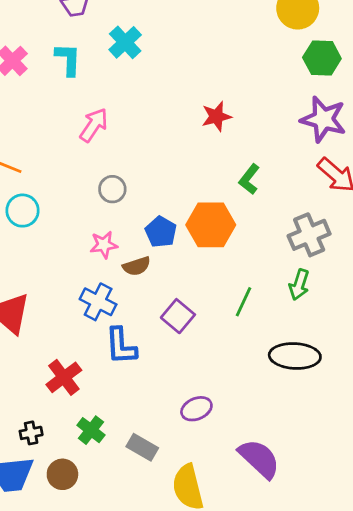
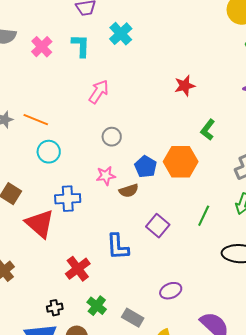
blue cross: (98, 302) -> (68, 199), moved, turned -30

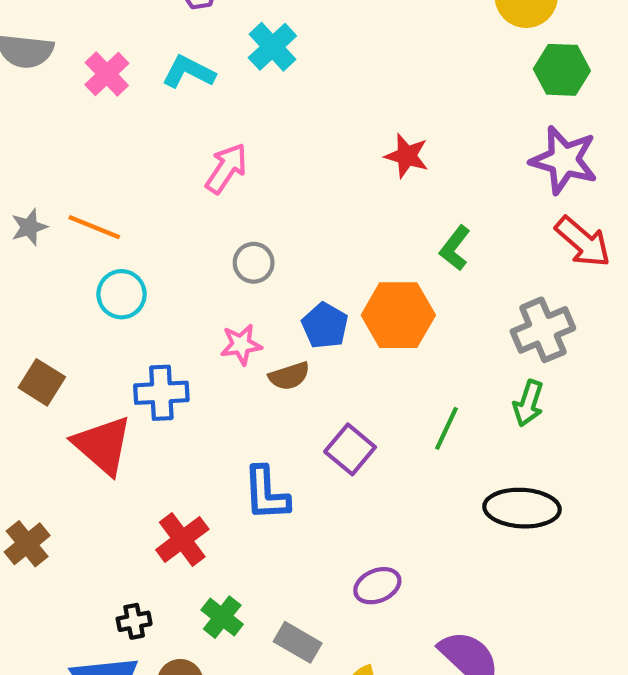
cyan L-shape: (81, 46) -> (189, 72), turned -65
red star: (185, 86) -> (407, 156), turned 30

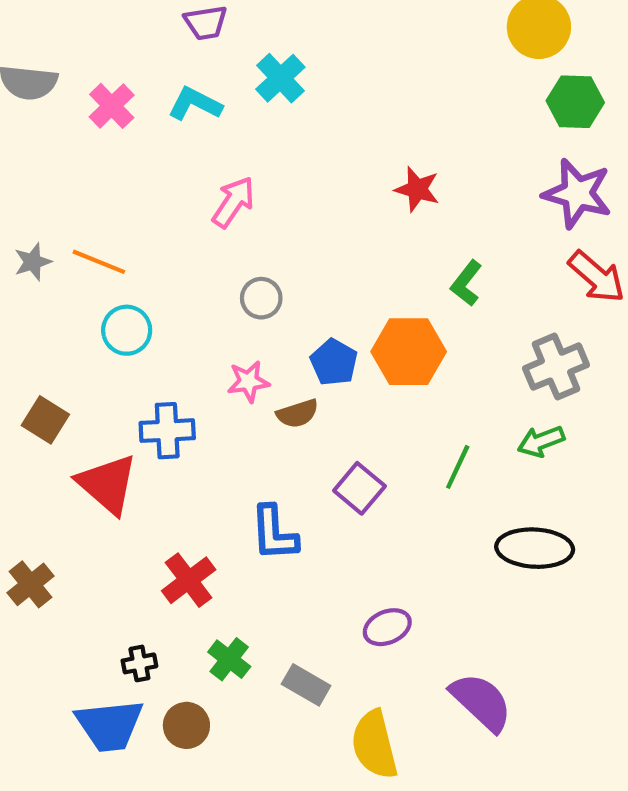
green arrow: (528, 403) -> (541, 441), turned 51

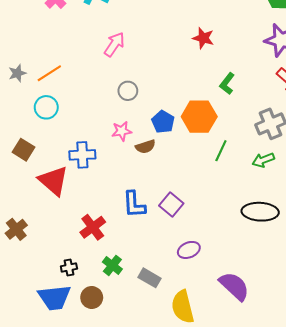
orange line: (99, 262) -> (49, 73), turned -55
cyan circle: (127, 330) -> (46, 107), moved
green line: (458, 467) -> (221, 151), moved
purple square: (359, 488) -> (171, 204), moved

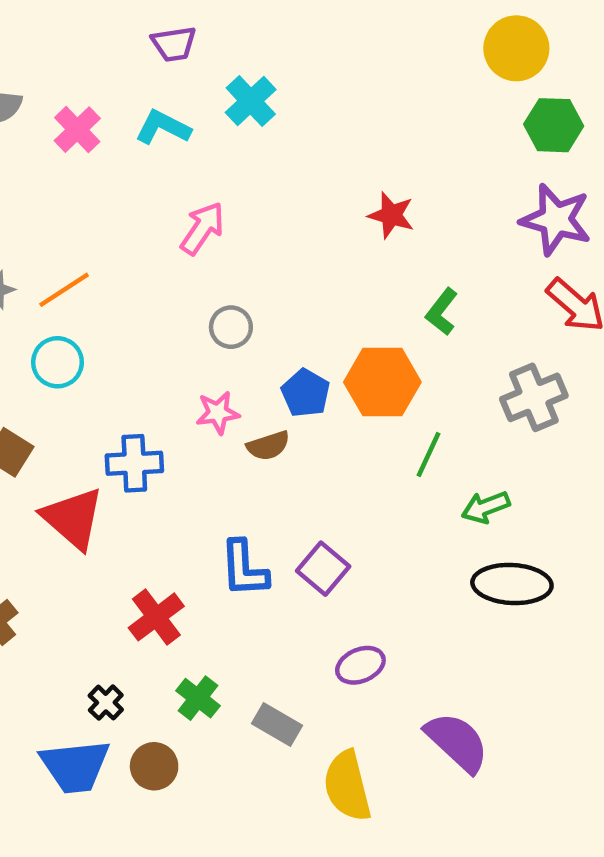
green arrow: (263, 160) -> (486, 507), moved
black cross: (69, 268) -> (106, 703), turned -35

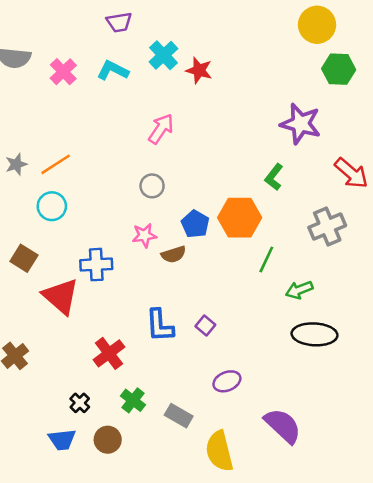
red star: (391, 215) -> (199, 70), moved
purple star: (556, 220) -> (301, 124), moved
pink arrow: (202, 228) -> (161, 129), moved
purple square: (323, 569) -> (205, 325), size x0.7
blue trapezoid: (75, 766) -> (62, 440), size x0.7

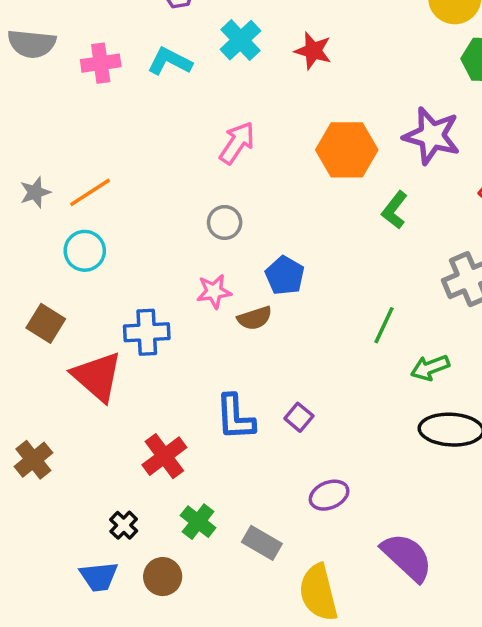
red star: (199, 70) -> (313, 51), moved
pink cross: (63, 72) -> (101, 63), turned 36
orange hexagon: (240, 218) -> (347, 150), moved

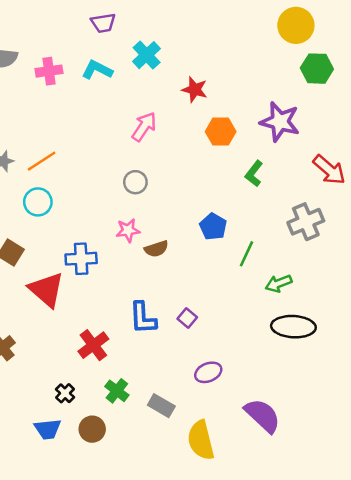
red star: (313, 51) -> (195, 90), moved
orange hexagon: (347, 150) -> (221, 132), size x0.7
blue pentagon: (285, 276) -> (213, 227), moved

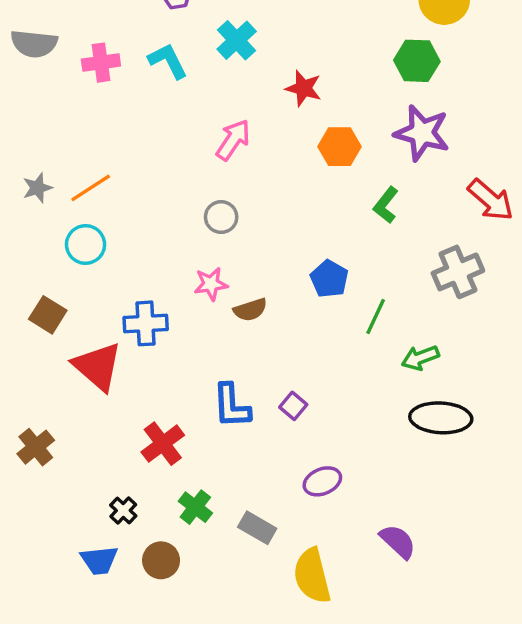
green hexagon: (317, 69) -> (417, 61), moved
cyan L-shape: (97, 70) -> (168, 61), turned 36
purple semicircle: (263, 416) -> (398, 541), size x0.7

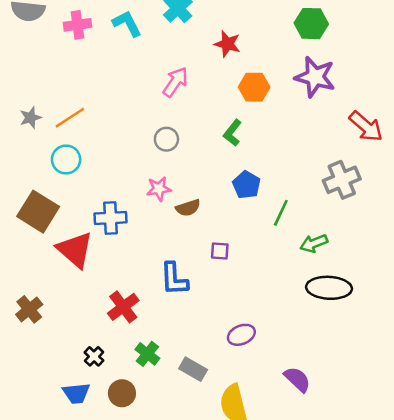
green L-shape: (386, 205) -> (232, 133), moved
brown square: (48, 315) -> (38, 212), size x1.5
purple square: (293, 406) -> (220, 251), moved, turned -36

